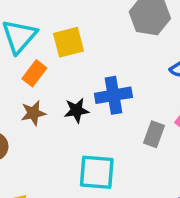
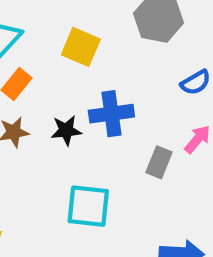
yellow square: (68, 42) -> (81, 47), moved, turned 36

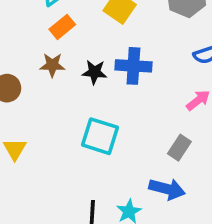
gray rectangle: (159, 162) -> (179, 148), moved

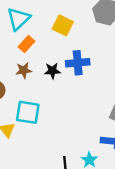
cyan square: (100, 136) -> (28, 112), moved

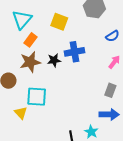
brown star: (24, 70) -> (30, 62), size x1.5

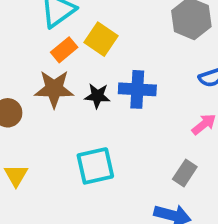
yellow square: (59, 22) -> (101, 39), moved
cyan square: (37, 97) -> (95, 166), moved, turned -30

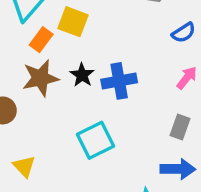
blue cross: (137, 89) -> (119, 81), moved
black star: (97, 96) -> (82, 75), turned -30

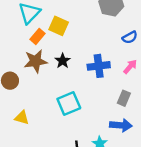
blue cross: (119, 81) -> (99, 66), moved
yellow triangle: (24, 166) -> (22, 118), turned -35

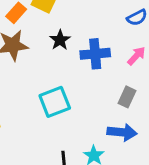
black star: (63, 61) -> (60, 40), moved

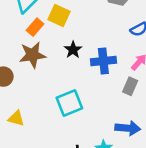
gray rectangle: (127, 97) -> (130, 86), moved

